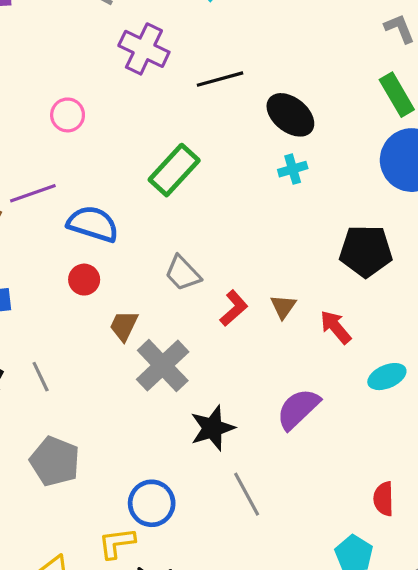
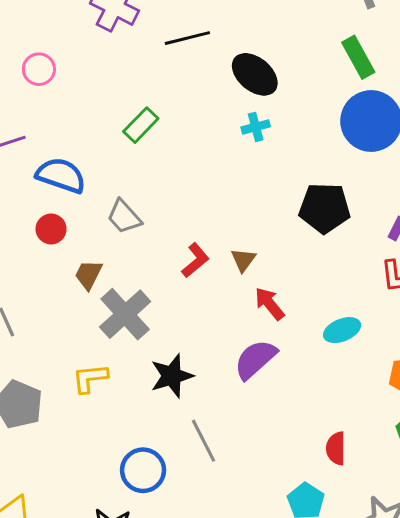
green rectangle: (174, 170) -> (141, 125), size x0.7
gray trapezoid: (183, 273) -> (124, 217), moved
red arrow: (336, 327) -> (270, 304), moved
blue circle: (152, 503) -> (143, 470), moved
yellow L-shape: (117, 543) -> (90, 378), moved

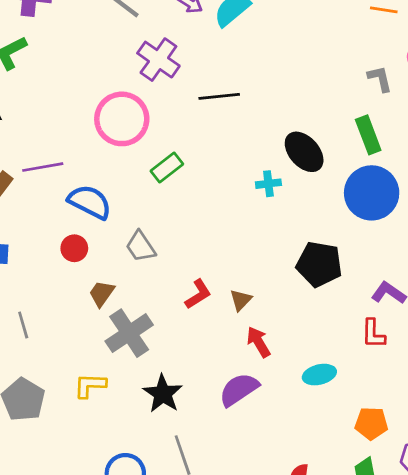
pink circle: (39, 69) -> (122, 119), moved, size x1.8
black ellipse: (255, 74) -> (304, 152), moved
black star: (172, 376) -> (163, 394), turned -30

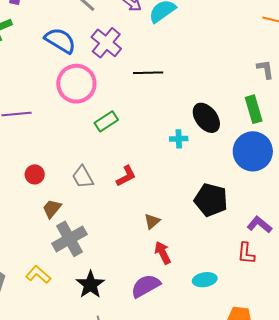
blue semicircle: (90, 202) -> (60, 41), moved
red L-shape: (198, 294) -> (126, 176), moved
yellow L-shape: (90, 385) -> (38, 275), turned 35

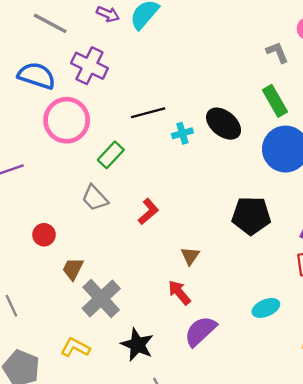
black line: (148, 73) -> (148, 113), moved
cyan cross: (179, 139) -> (182, 133), moved
gray trapezoid: (83, 177) -> (95, 198), moved
red arrow: (163, 253) -> (179, 293), moved

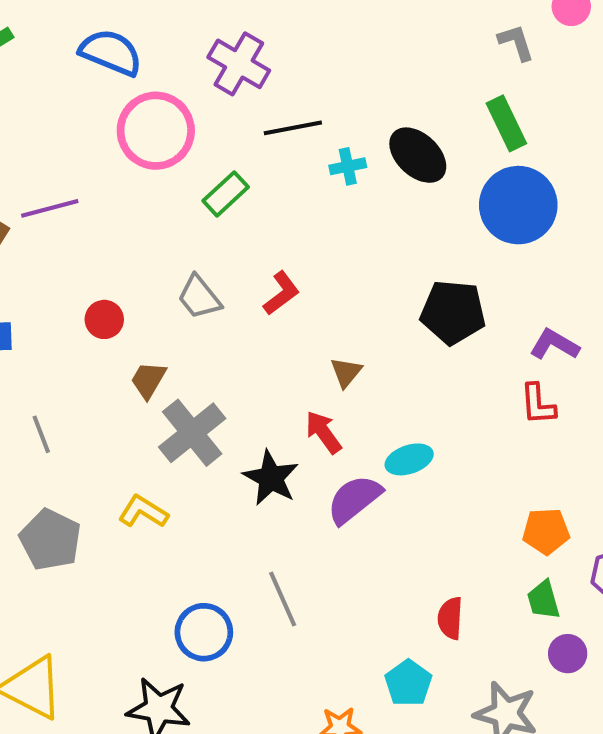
purple cross: (89, 66) -> (239, 64), moved
gray trapezoid: (95, 198) -> (199, 297), moved
cyan ellipse: (266, 308) -> (409, 459), moved
black star: (137, 345) -> (271, 478), moved

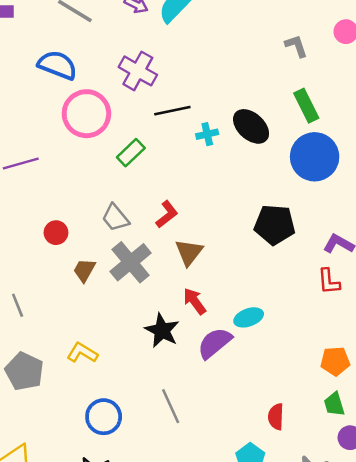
gray L-shape: (516, 42) -> (296, 46), moved
brown triangle: (346, 372) -> (189, 252), moved, size x1.4
gray cross: (192, 433) -> (131, 262), moved
blue circle: (204, 632) -> (104, 417), moved

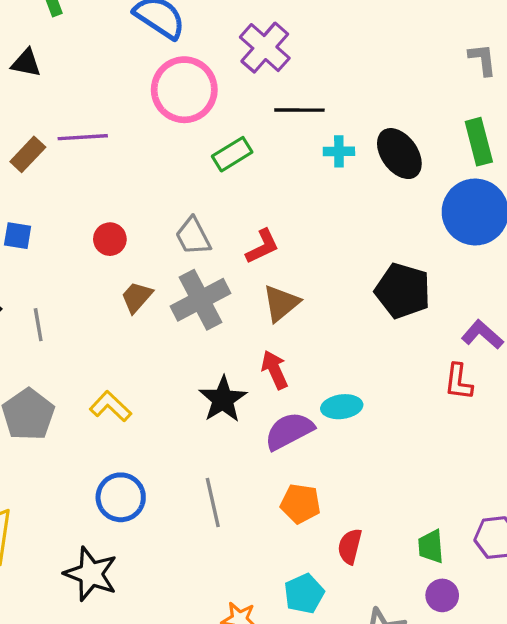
orange pentagon: (335, 361) -> (300, 504), moved

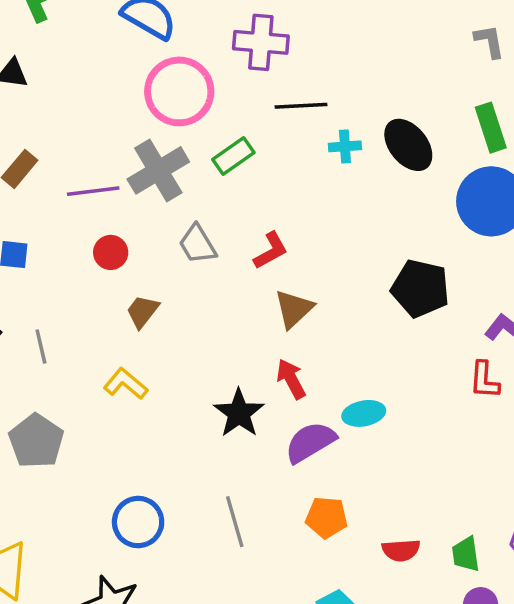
purple cross: (265, 48) -> (261, 42), turned -33
purple line: (83, 137) -> (93, 191), moved
gray cross: (201, 300) -> (158, 170), moved
yellow L-shape: (111, 406) -> (126, 384), moved
red semicircle: (350, 546) -> (401, 550), moved, turned -105

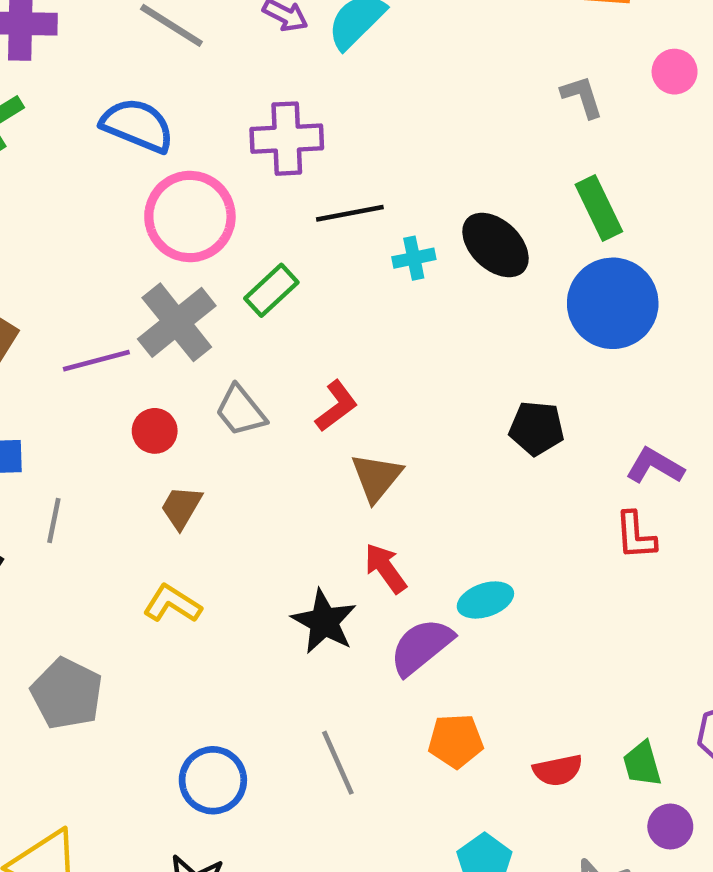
red circle: (111, 252) -> (155, 431), moved
black pentagon: (420, 288) -> (536, 428), size x0.7
gray line: (41, 347) -> (54, 520), moved, turned 32

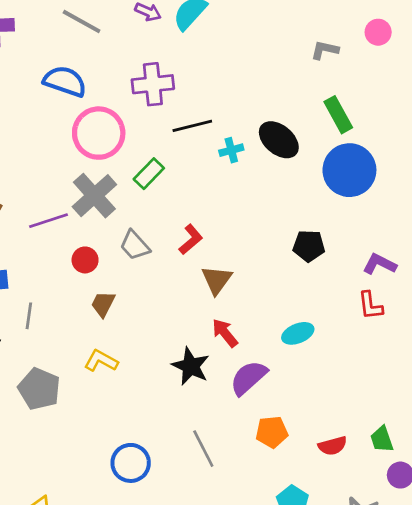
gray L-shape: (582, 97) -> (325, 50), turned -56
cyan ellipse: (485, 600) -> (298, 333), moved
gray pentagon: (67, 694) -> (39, 389), moved

